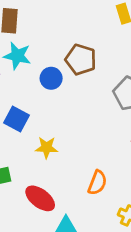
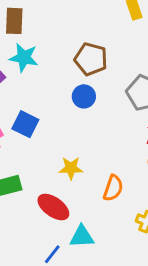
blue circle: (51, 78) -> (84, 96), moved
yellow star: (47, 148) -> (71, 168), moved

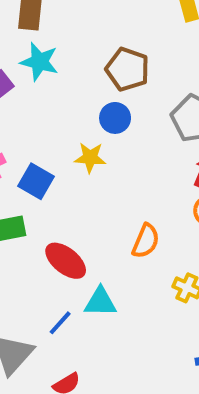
blue square: (25, 124) -> (36, 181), moved
yellow star: (71, 168) -> (90, 158), moved

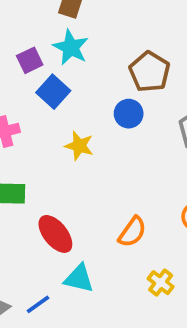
yellow star: (90, 158) -> (79, 146), moved
blue square: (36, 181) -> (53, 92), moved
blue line: (60, 323) -> (38, 304), moved

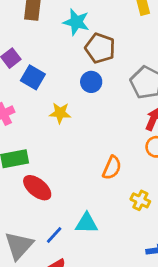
cyan star: (71, 47) -> (76, 22), moved
red ellipse: (55, 234) -> (37, 188), moved
cyan triangle: (79, 278) -> (87, 223), moved

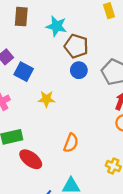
blue circle: (91, 82) -> (79, 70), moved
orange semicircle: (112, 168) -> (71, 143), moved

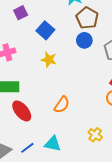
blue square: (24, 72) -> (45, 30), moved

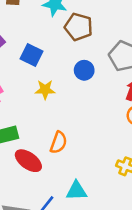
blue circle: (84, 40) -> (84, 70), moved
orange semicircle: (62, 105) -> (58, 142), moved

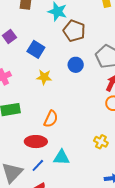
red ellipse: (28, 161) -> (36, 142), moved, turned -40

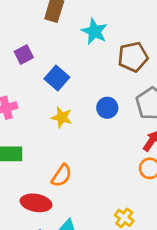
brown pentagon: (74, 31) -> (133, 57), moved, turned 30

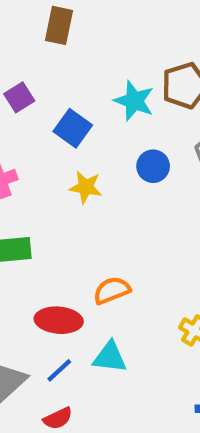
cyan star: (94, 31) -> (134, 101), moved
orange semicircle: (62, 176) -> (112, 290), moved, turned -140

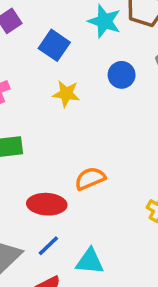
cyan triangle: (110, 357) -> (90, 261), moved

